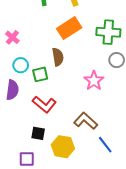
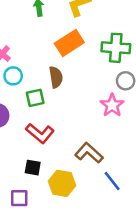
cyan circle: (21, 65) -> (13, 76), moved
pink star: (94, 81) -> (112, 105), moved

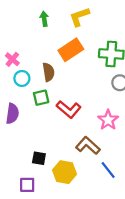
brown semicircle: (56, 77) -> (49, 72), moved
pink star: (112, 105) -> (108, 120), moved
red L-shape: (40, 133) -> (69, 109), moved

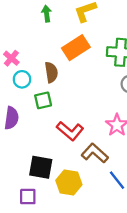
red L-shape: (69, 109) -> (70, 131), moved
black square: (39, 158) -> (41, 167), size x1.5

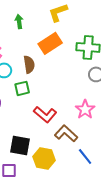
green arrow: (47, 14) -> (19, 21), moved

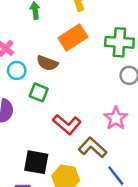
brown semicircle: (29, 64) -> (47, 63), turned 120
green square: (22, 88) -> (39, 92), turned 35

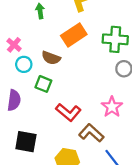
black square: (36, 162) -> (26, 142), moved

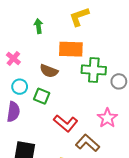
orange rectangle: (74, 35) -> (71, 49), turned 35
green cross: (115, 39) -> (94, 70), moved
cyan circle: (24, 64) -> (20, 87), moved

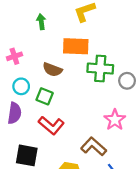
pink cross: (13, 58) -> (14, 56), turned 32
red L-shape: (66, 123) -> (51, 125), moved

